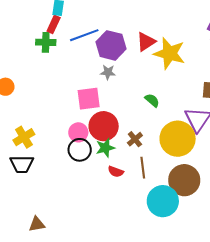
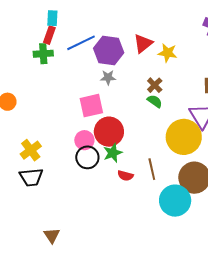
yellow star: (169, 53) -> (168, 53), size x0.6
brown cross: (135, 139) -> (155, 85), moved
brown triangle: (37, 224) -> (52, 235), turned -48

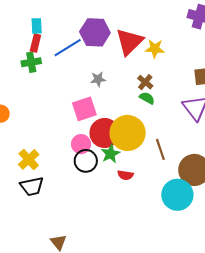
red triangle: (143, 43) -> (129, 42), size x1.4
purple hexagon: (109, 50) -> (95, 32), moved
yellow circle: (184, 137) -> (128, 133), moved
brown line: (152, 169) -> (160, 149), moved

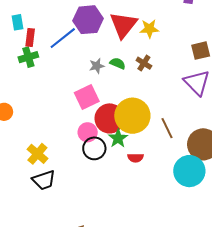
cyan rectangle: (37, 26) -> (17, 22), moved
green semicircle: (147, 98) -> (118, 63), moved

